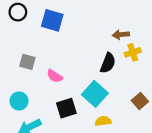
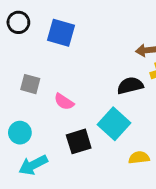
black semicircle: (108, 63) -> (130, 86), turned -126
yellow semicircle: (103, 121) -> (139, 158), moved

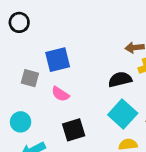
blue square: (61, 33) -> (58, 60), moved, turned -30
cyan square: (114, 124) -> (123, 114), moved

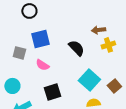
black circle: (19, 22) -> (29, 11), moved
black semicircle: (120, 79) -> (76, 48), moved, turned 60

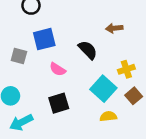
yellow cross: (108, 45) -> (126, 69), moved
pink semicircle: (42, 65) -> (58, 69), moved

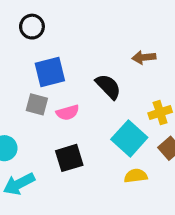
gray square: (19, 56) -> (37, 104), moved
pink semicircle: (58, 69) -> (68, 113), turned -49

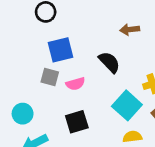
brown arrow: (144, 57) -> (130, 30), moved

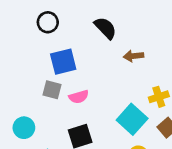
brown arrow: (130, 30) -> (133, 56), moved
black semicircle: (109, 62) -> (105, 28), moved

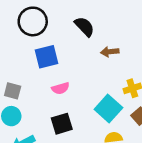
black circle: (48, 22) -> (33, 21), size x1.5
gray square: (52, 90) -> (13, 91), moved

